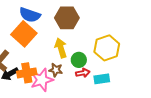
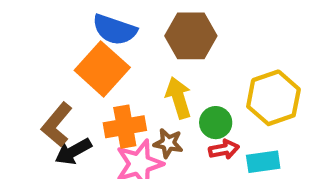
orange cross: (27, 73) -> (125, 127), moved

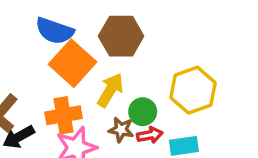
orange square: (102, 69) -> (73, 63), moved
yellow arrow: (179, 98) -> (110, 90), turned 48
brown star: (168, 143) -> (121, 130), moved

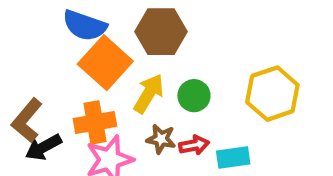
yellow hexagon: (193, 90) -> (272, 94), moved
green circle: (143, 112) -> (194, 96), moved

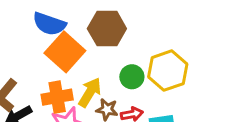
yellow arrow: (149, 94) -> (90, 92), moved
yellow hexagon: (272, 94) -> (168, 71), moved

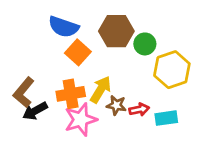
orange square: (65, 52) -> (78, 52), size x0.7
green circle: (132, 77) -> (145, 44), moved

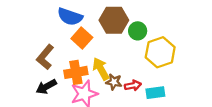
yellow arrow: (101, 90) -> (101, 69), turned -60
brown L-shape: (24, 92) -> (45, 57), moved

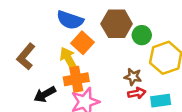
brown L-shape: (45, 57) -> (26, 57), moved
yellow arrow: (101, 69) -> (69, 59), moved
brown star: (114, 82) -> (133, 77), moved

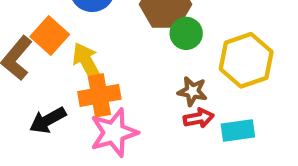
green circle: (142, 35) -> (186, 33), moved
orange square: (83, 43) -> (50, 35), moved

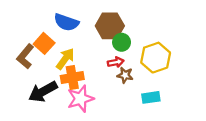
yellow arrow: (87, 62) -> (65, 59), turned 65
red arrow: (199, 118) -> (116, 62), moved
black arrow: (48, 120) -> (43, 92), size x1.4

